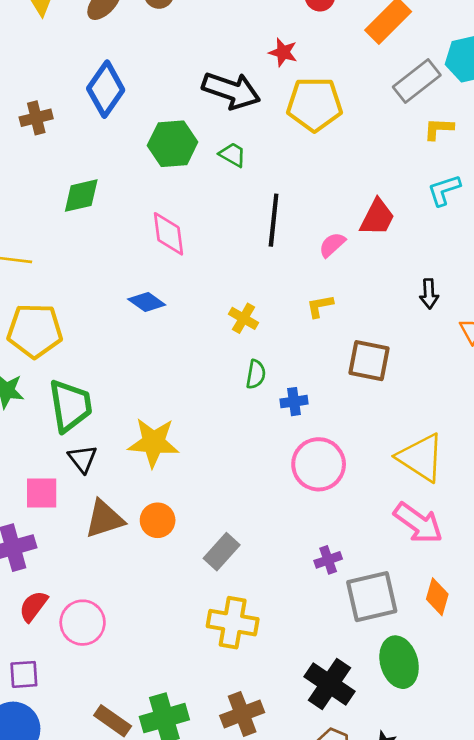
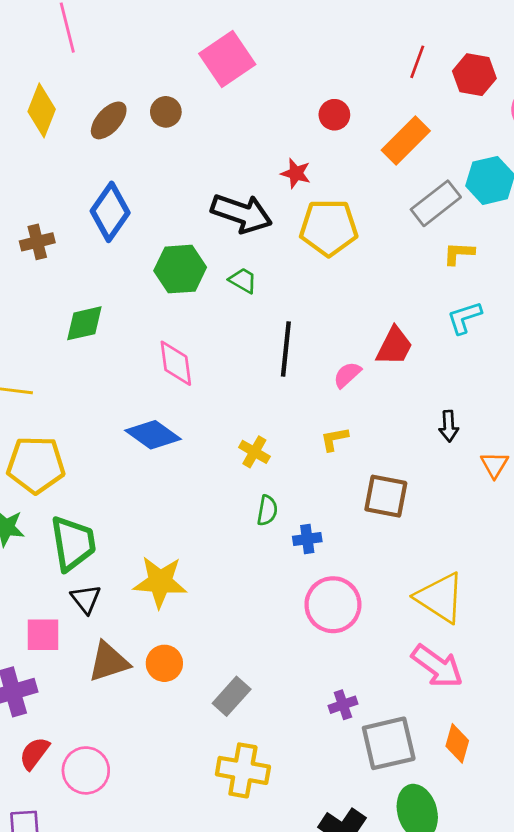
blue diamond: (147, 302) -> (153, 435), size x1.4

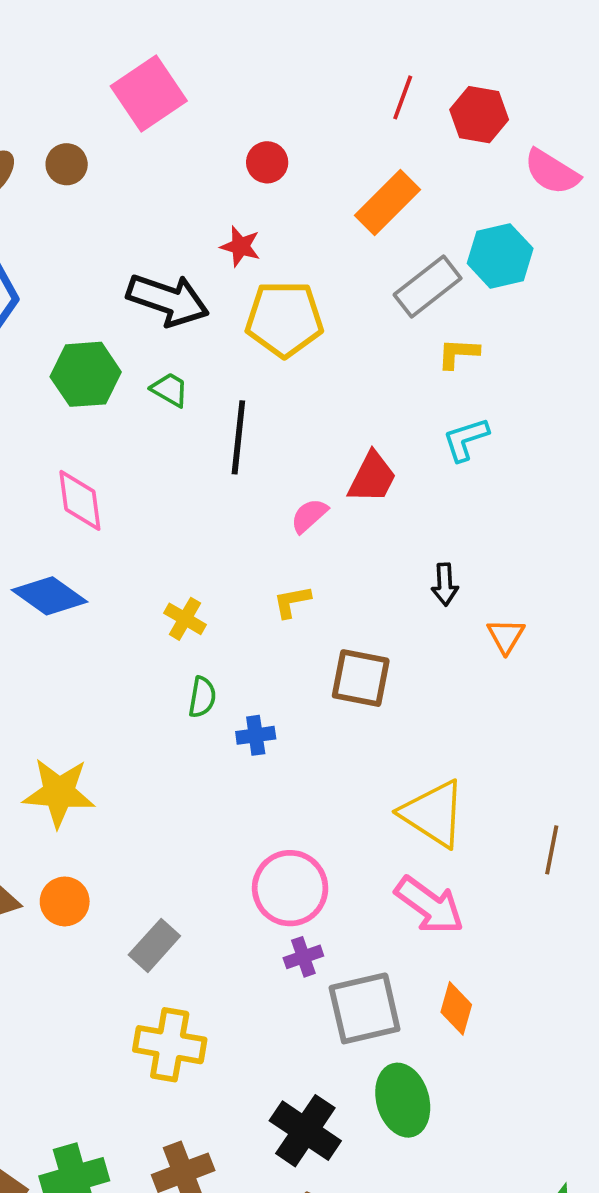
red circle: (334, 115) -> (267, 162), moved
black line: (286, 349) -> (238, 437), moved
pink circle: (333, 605) -> (290, 888), moved

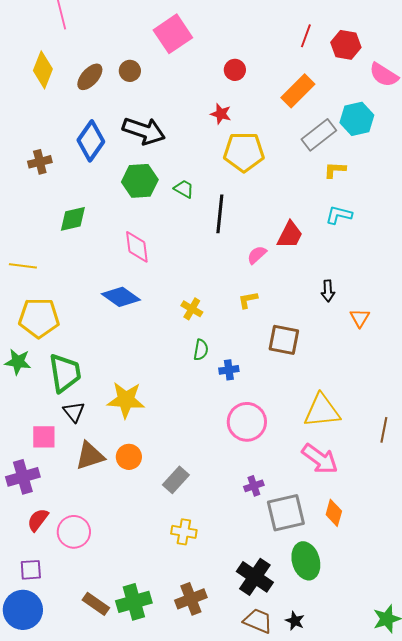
black arrow: (168, 300) -> (144, 131), moved
cyan L-shape: (466, 439) -> (339, 215), turned 32
yellow triangle: (433, 814) -> (322, 411), turned -39
pink circle: (290, 888) -> (247, 422), moved
yellow cross: (170, 1045) -> (184, 532), size x0.7

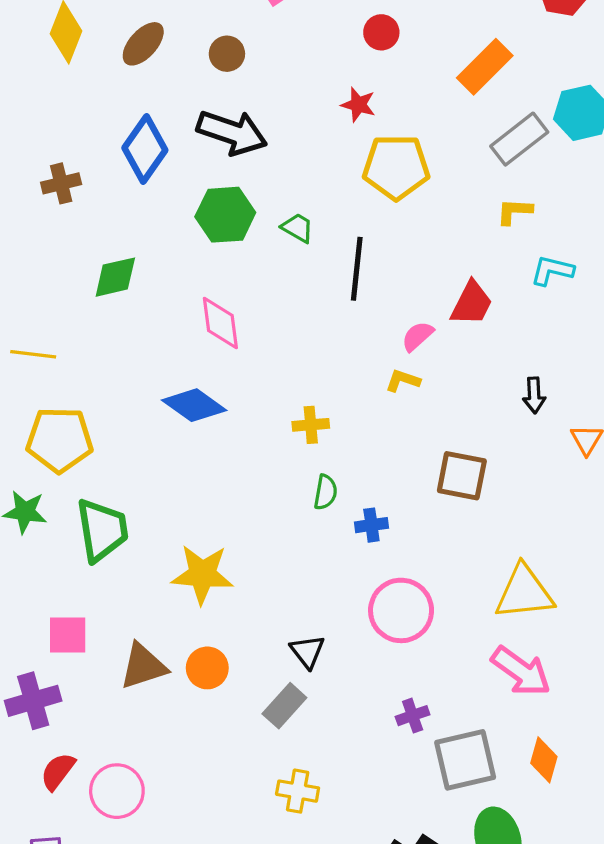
brown circle: (130, 71) -> (227, 54), moved
yellow L-shape: (335, 170) -> (514, 211), moved
yellow L-shape: (248, 300) -> (403, 381), moved, turned 30
yellow cross: (192, 309) -> (311, 425), turned -35
black triangle: (74, 412) -> (307, 651), moved

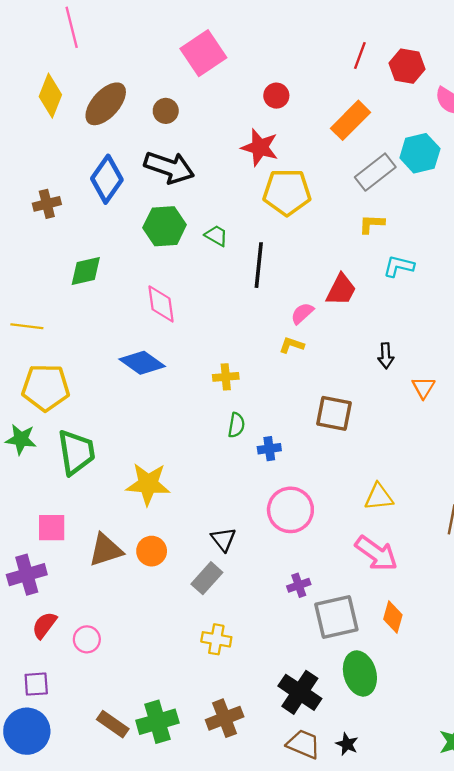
brown ellipse: (143, 44) -> (106, 104), size x1.4
red star: (358, 105) -> (260, 147), size x1.5
yellow triangle: (524, 592) -> (379, 497), size x0.7
pink circle: (117, 791) -> (87, 639), size x0.7

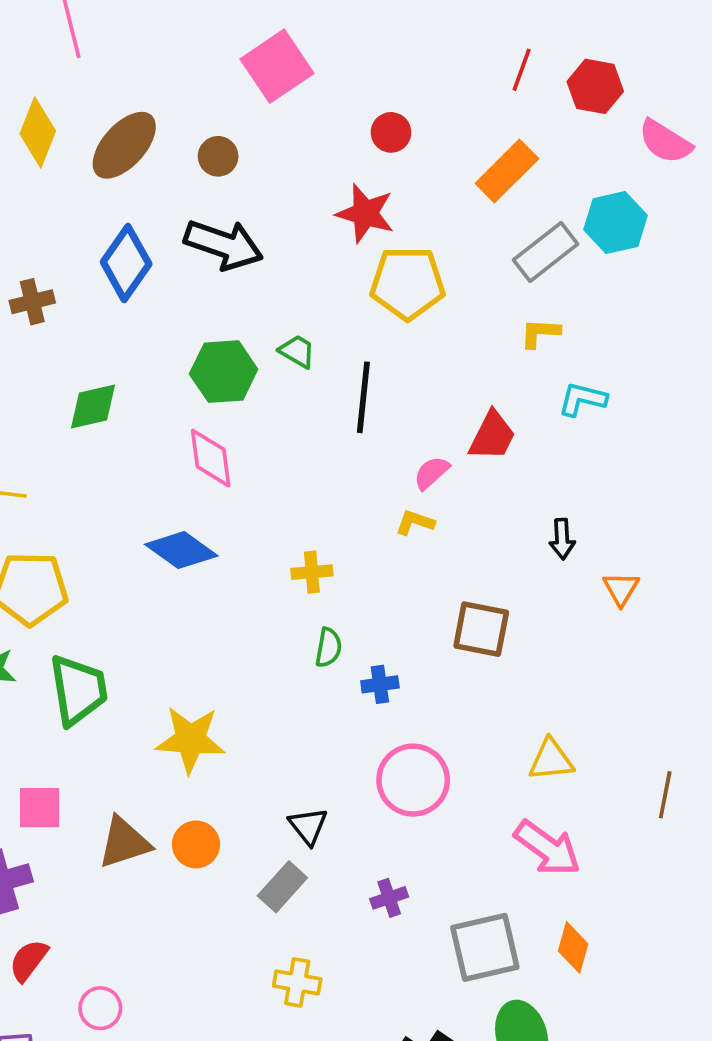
green hexagon: (165, 226) -> (224, 372), moved
purple cross: (299, 585) -> (389, 898), moved
pink circle: (87, 639) -> (100, 1008), moved

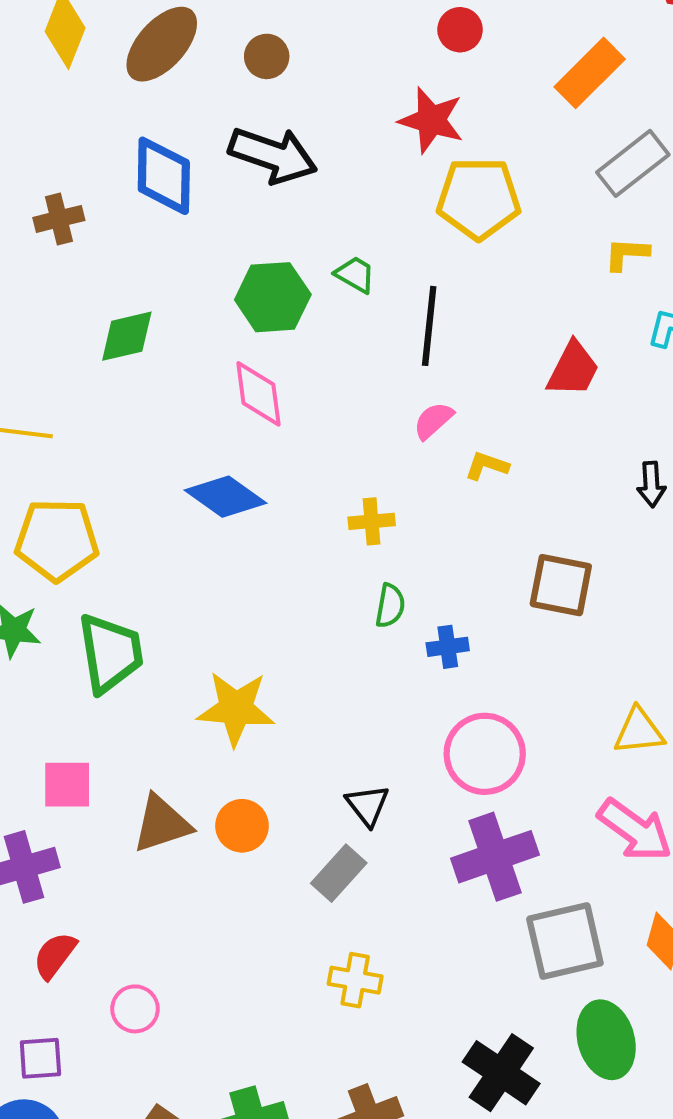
blue diamond: (126, 263) -> (164, 176), turned -34
pink semicircle: (431, 473) -> (433, 421), moved
purple cross: (389, 898) -> (495, 857), moved, size x2.0

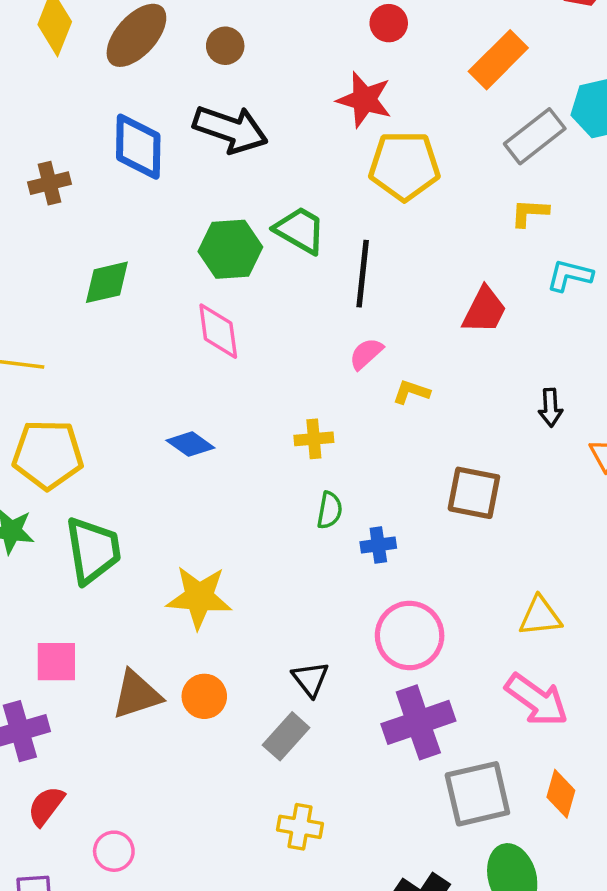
green trapezoid: (355, 275) -> (300, 230), size x1.5
blue diamond: (226, 497) -> (190, 444), moved, size x0.7

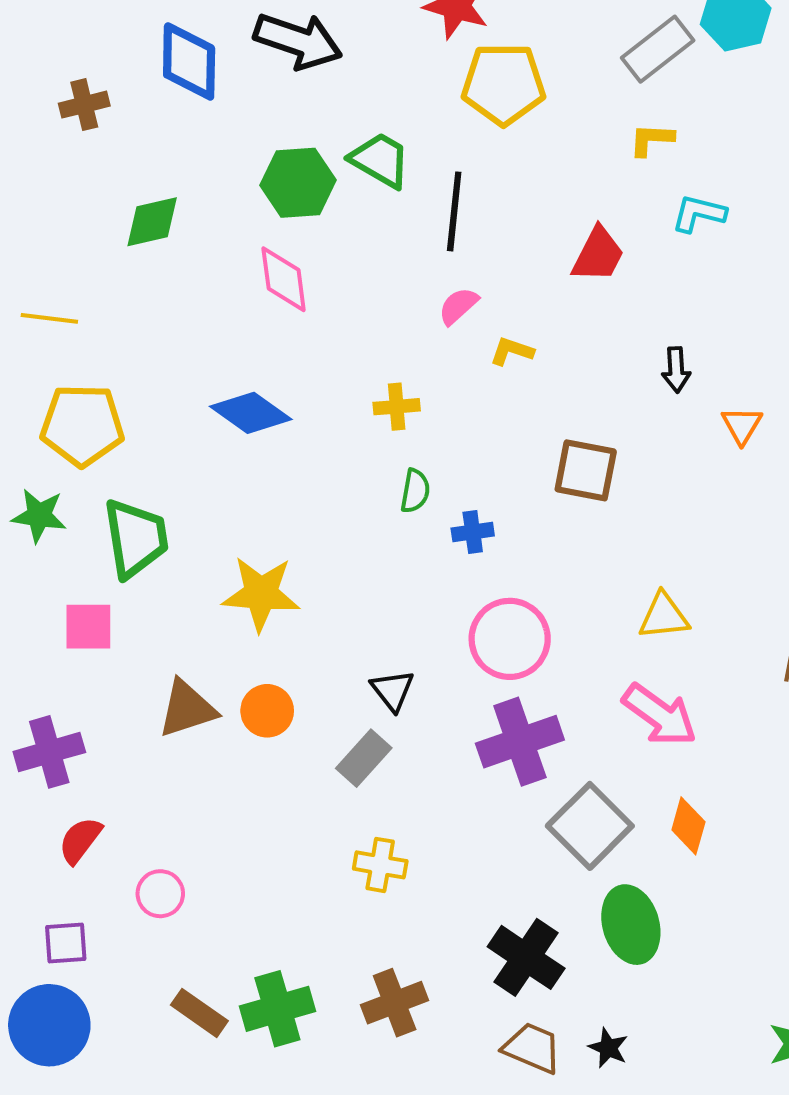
blue diamond: (190, 444) -> (251, 413), size x1.4
pink square: (56, 662) -> (88, 627), moved
gray square: (477, 794) -> (590, 826), turned -32

